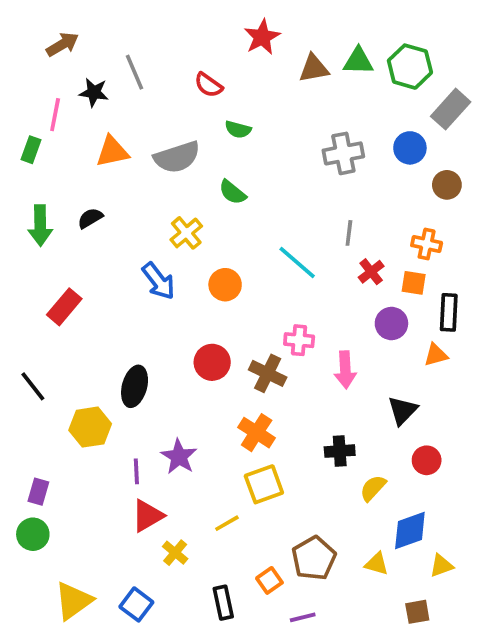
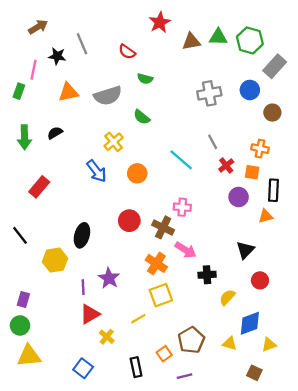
gray line: (349, 233) -> (213, 142), turned -35
pink arrow: (345, 370) -> (186, 250), moved, turned -55
yellow triangle: (74, 601) -> (29, 356), moved, turned 30
brown square: (417, 612) -> (254, 373), turned 35

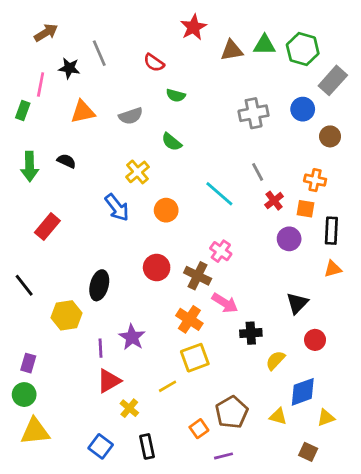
gray semicircle: (108, 96) -> (131, 116), size x0.7
black semicircle: (55, 133) -> (66, 161), turned 56
pink cross: (182, 207) -> (221, 251), turned 30
orange triangle: (266, 216) -> (333, 269), moved
black rectangle: (136, 367) -> (147, 446), moved

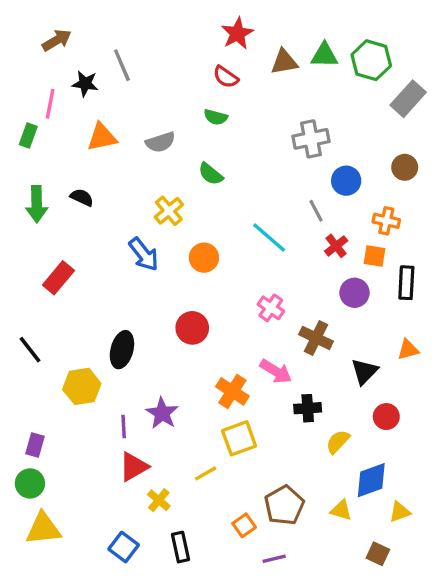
red semicircle: (154, 63) -> (226, 77), moved
blue circle: (303, 109) -> (346, 181), moved
orange triangle: (333, 269) -> (408, 350), moved
brown cross: (198, 276) -> (316, 338), moved

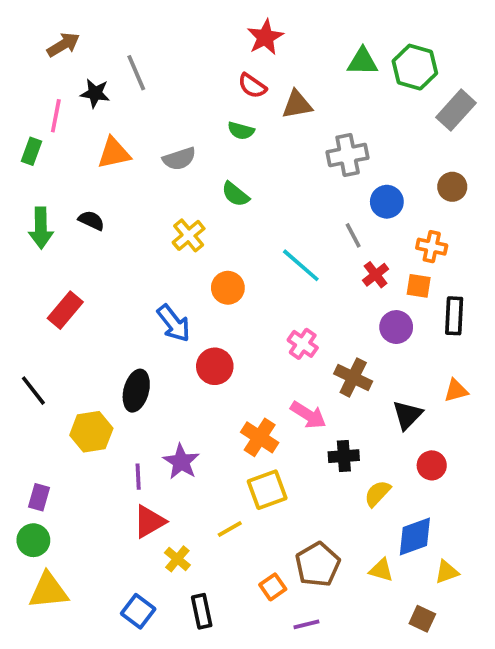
brown triangle: (284, 62) -> (297, 104), moved
blue arrow: (144, 254) -> (174, 323), moved

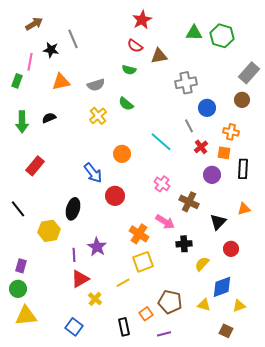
gray rectangle: (456, 110) -> (249, 73), moved
black semicircle: (91, 220) -> (49, 118), turned -48
yellow cross: (189, 235) -> (98, 116), moved
brown pentagon: (318, 565) -> (170, 302), turned -30
black rectangle: (202, 611) -> (124, 327), moved

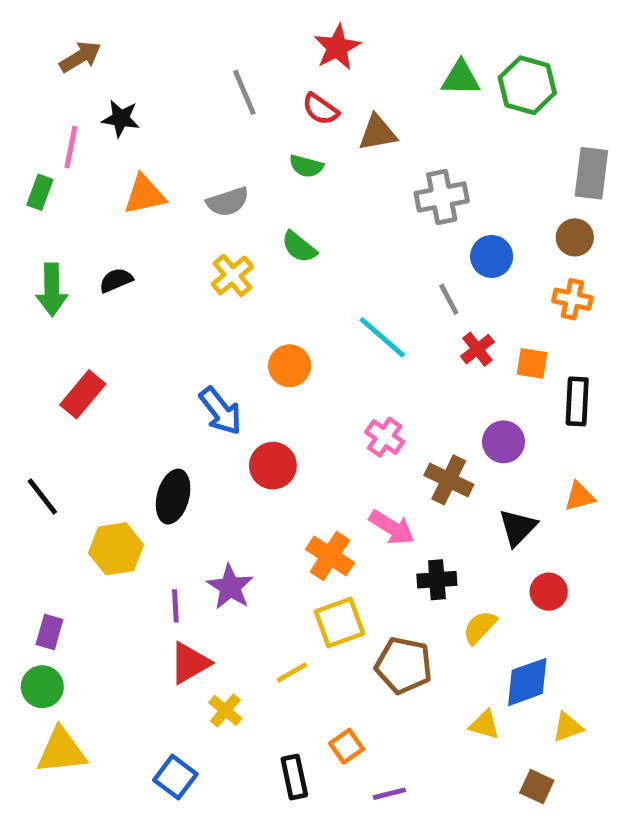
gray line: (73, 39) -> (244, 92), moved
gray rectangle: (249, 73) -> (591, 173), turned -35
orange cross: (231, 132) -> (572, 299), moved
purple circle: (212, 175) -> (503, 442), moved
brown pentagon: (170, 302) -> (404, 665), moved

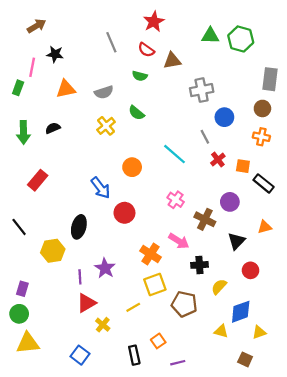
black rectangle: (577, 401) -> (264, 183), turned -54

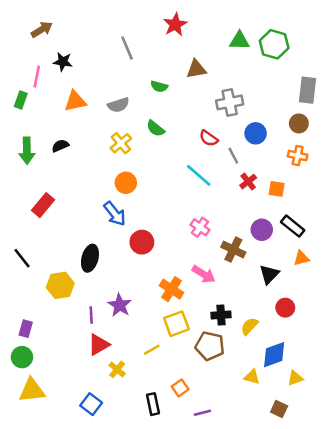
red semicircle: (146, 50) -> (209, 138), moved
orange circle: (132, 167) -> (126, 183), moved
black rectangle: (264, 183) -> (293, 226), moved
black cross: (199, 265) -> (221, 315), moved

